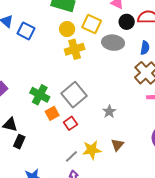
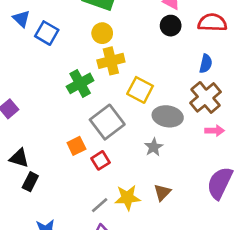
black circle: (127, 22) -> (171, 26), moved
yellow square: (92, 24) -> (140, 90), moved
gray ellipse: (113, 43) -> (168, 116), moved
green cross: (40, 95) -> (80, 83), moved, turned 30

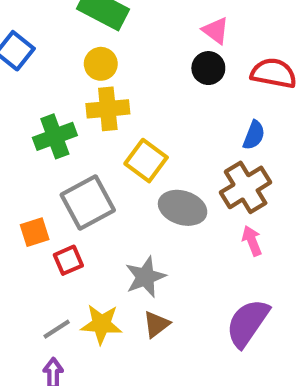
pink arrow: (215, 131) -> (252, 241), turned -120
gray star: (154, 147) -> (145, 277), moved, size x1.4

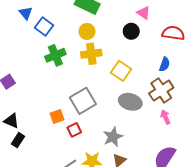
black circle: (208, 68) -> (131, 31), moved
green cross: (55, 136) -> (55, 55), moved
yellow square: (146, 161) -> (121, 71), moved

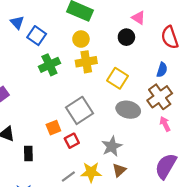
red semicircle: (173, 33) -> (170, 37), turned -115
black rectangle: (18, 140) -> (28, 153), moved, turned -32

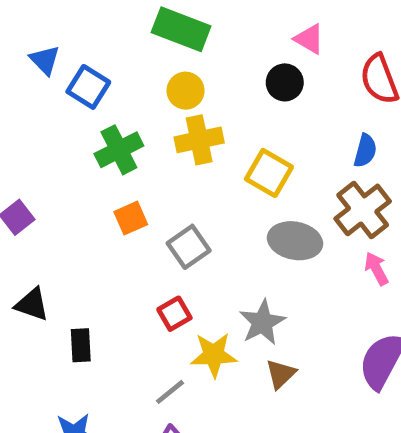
gray square: (79, 110) -> (189, 247), size x0.7
orange square: (53, 128) -> (131, 218), moved
yellow star: (91, 172) -> (214, 355), moved

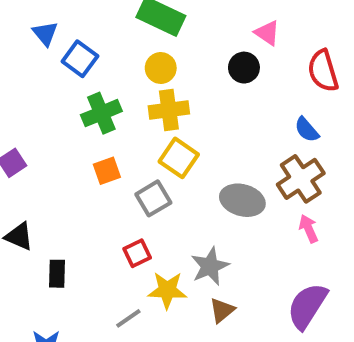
blue semicircle: (365, 151) -> (307, 130), turned 120
yellow square: (269, 173) -> (179, 158), moved

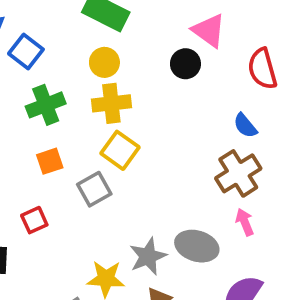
pink triangle: (267, 33) -> (209, 30), size x1.4
gray ellipse: (242, 200) -> (197, 246), moved
red square: (137, 253) -> (34, 220), moved

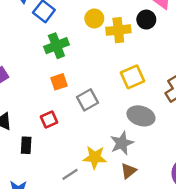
yellow cross: (111, 103) -> (118, 30), moved
yellow square: (120, 150) -> (132, 77), moved, turned 30
gray ellipse: (197, 246) -> (141, 116), moved

